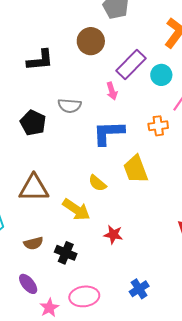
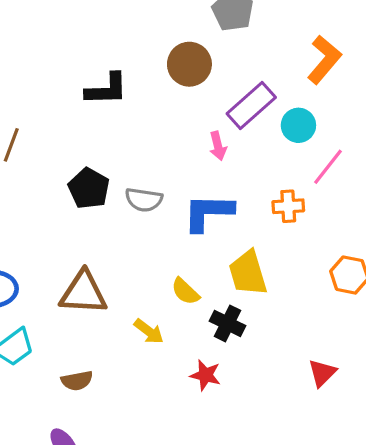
gray semicircle: (70, 106) -> (144, 200), moved
yellow arrow: (76, 210) -> (149, 331), size x0.7
black cross: (66, 253) -> (228, 323), moved

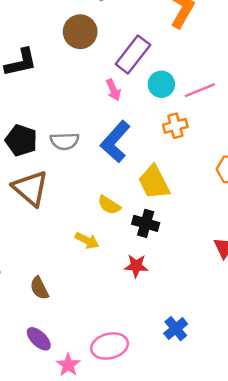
cyan circle: (298, 125) -> (161, 84), moved
pink line: (328, 167) -> (200, 90), turned 40
blue L-shape: (208, 212) -> (115, 142), turned -39
brown triangle: (83, 293) -> (31, 188), moved, turned 48
brown semicircle: (77, 381) -> (39, 288), turned 85

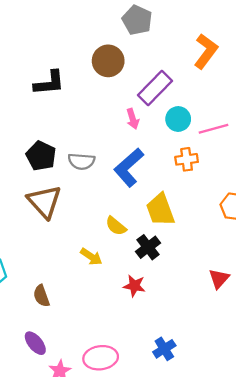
black cross: (146, 223) -> (148, 247), turned 30

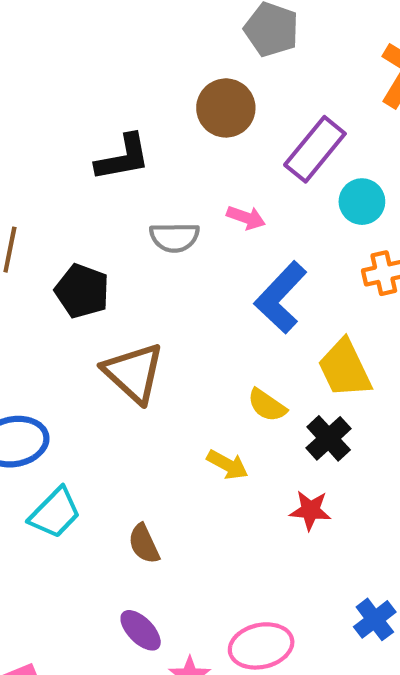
pink arrow: (133, 119) -> (246, 218), moved, turned -48
black pentagon: (41, 156) -> (82, 291), moved
gray semicircle: (81, 161) -> (174, 237), moved

